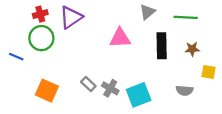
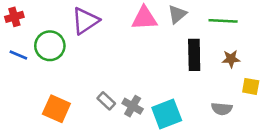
red cross: (40, 14) -> (14, 17), moved
pink triangle: (120, 38) -> (144, 18), moved
blue line: (16, 57) -> (18, 55), moved

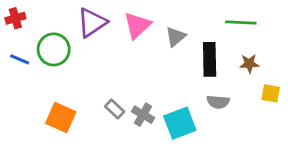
gray triangle: (177, 14) -> (176, 37), moved
pink triangle: (144, 18) -> (137, 25), moved, turned -40
gray semicircle: (222, 109) -> (218, 102), moved

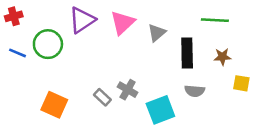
gray cross: (143, 115) -> (128, 90), moved

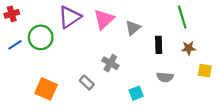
green line: (215, 20) -> (182, 17), turned 70
blue line: (18, 53) -> (15, 45), turned -56
black rectangle: (187, 53) -> (159, 45), size x0.7
gray cross: (128, 90) -> (110, 63), moved
cyan square: (160, 110) -> (136, 93), size x0.6

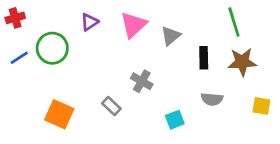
purple triangle: (70, 17) -> (89, 22), size x0.6
brown star: (189, 48) -> (242, 62), size x1.5
yellow square: (205, 71) -> (261, 106), moved

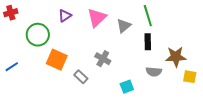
green line: (234, 22) -> (148, 16), moved
blue line: (19, 58) -> (12, 67), moved
brown star: (242, 62) -> (176, 57), moved
orange square: (59, 114) -> (57, 60), moved

